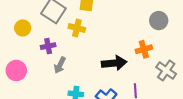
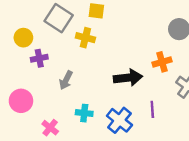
purple cross: (48, 46) -> (39, 58), moved
pink circle: (16, 70) -> (21, 101), moved

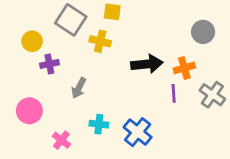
black arrow: (128, 78) -> (147, 64), moved
purple line: (152, 109) -> (174, 93), moved

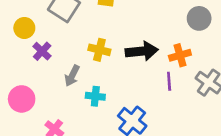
yellow cross: (100, 41) -> (99, 50), moved
purple cross: (49, 64) -> (42, 51), turned -36
cyan cross: (99, 124) -> (95, 96), moved

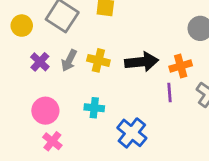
yellow circle: (24, 28) -> (22, 26), moved
gray arrow: (72, 76) -> (69, 60), moved
pink circle: (22, 99) -> (45, 111), moved

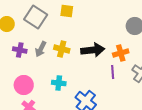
purple cross: (40, 62) -> (20, 50), turned -32

